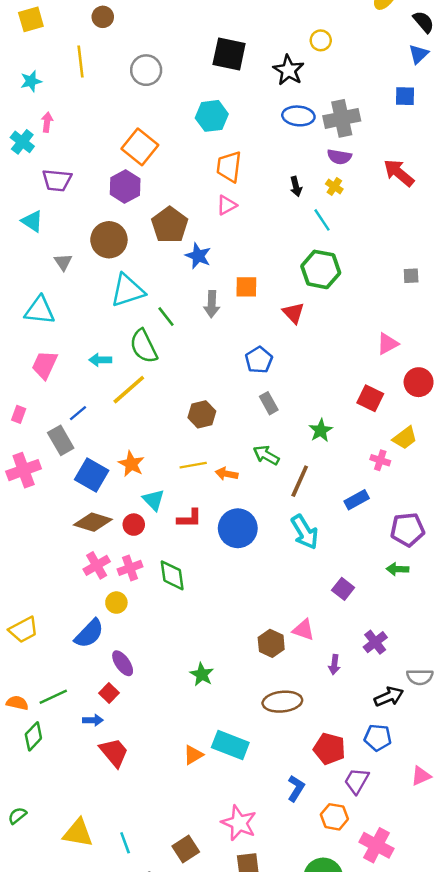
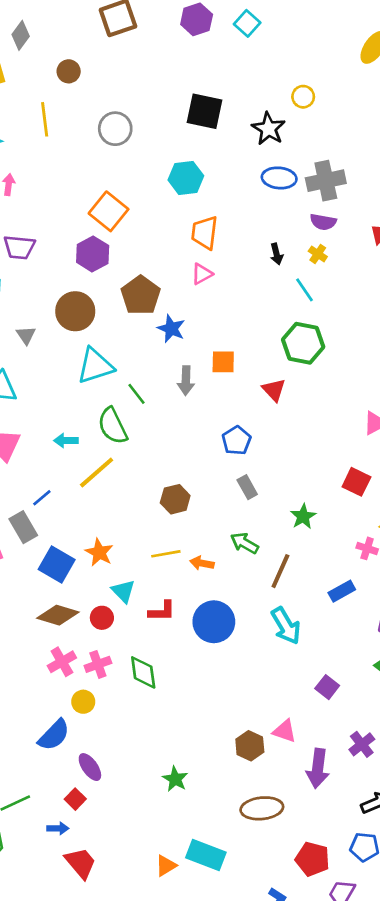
purple arrow: (334, 664) -> (318, 768), size x1.8

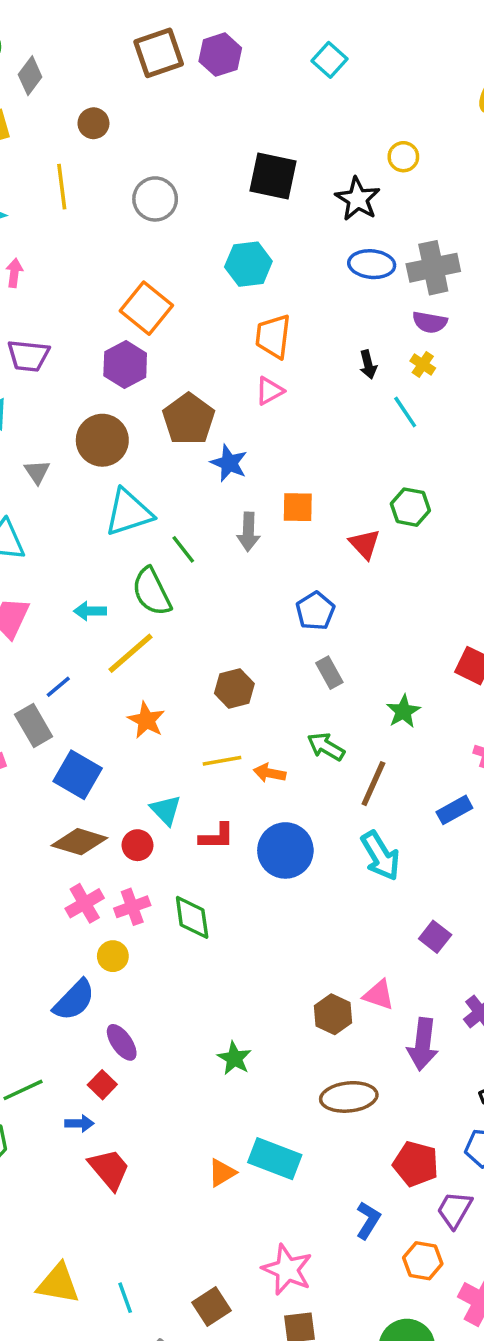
purple hexagon: (197, 19) -> (220, 55), moved
green hexagon: (303, 343) -> (410, 507), moved, size x0.7
orange star: (99, 552) -> (146, 720), moved

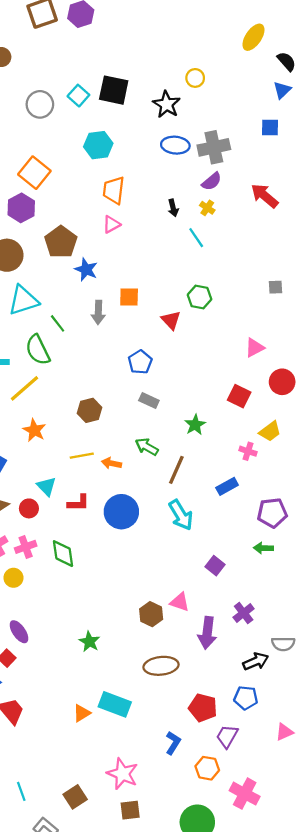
cyan square: (329, 60) -> (78, 96), moved
purple semicircle: (430, 322) -> (212, 181), turned -50
gray rectangle: (329, 673) -> (149, 401), turned -36

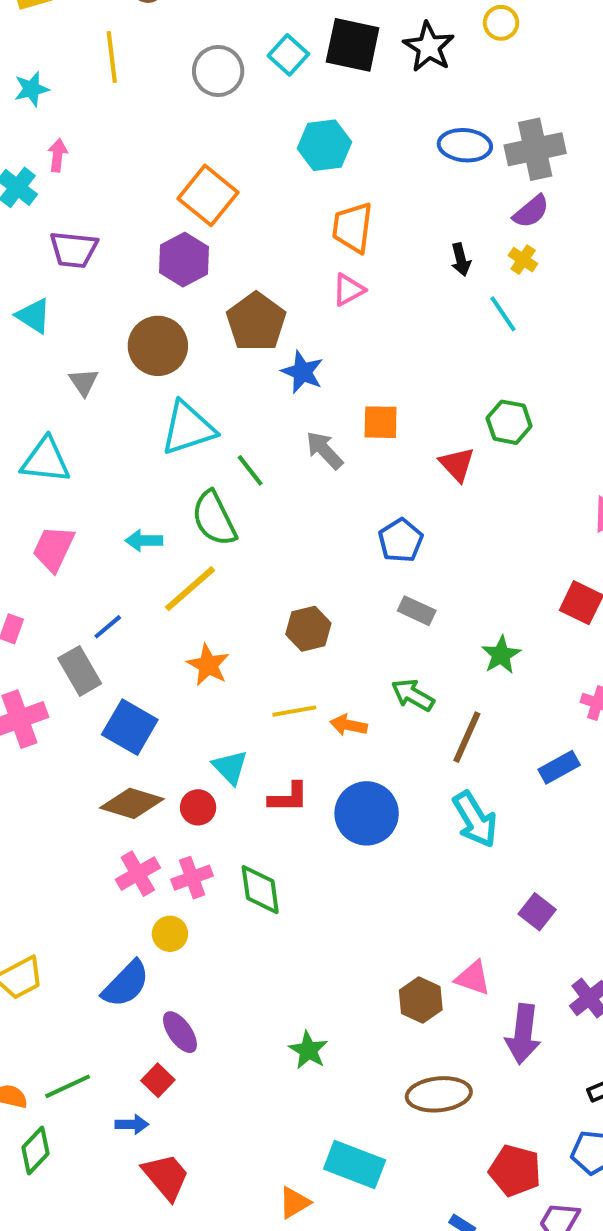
black star: (167, 104) -> (429, 47), moved
gray arrow: (98, 312) -> (324, 450), turned 135
orange triangle: (82, 713) -> (294, 1203), moved

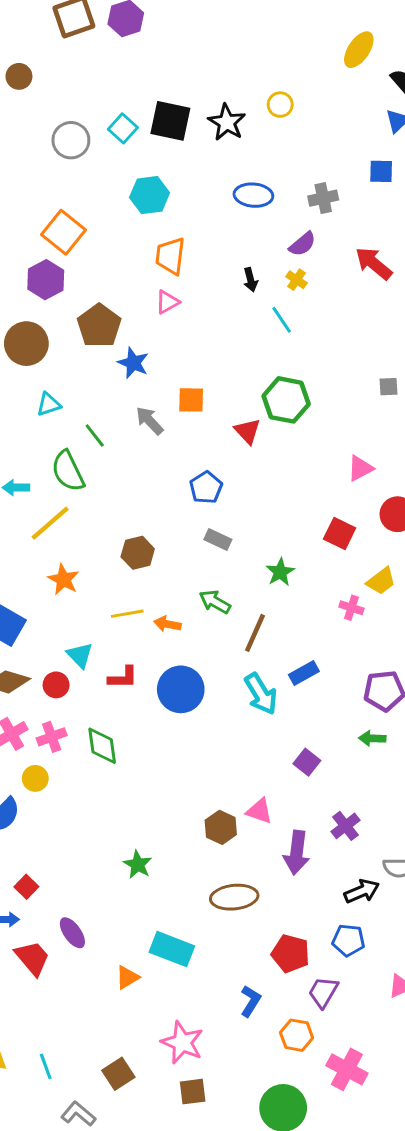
gray cross: (535, 149) -> (323, 198), moved, size x0.7
green hexagon: (509, 422) -> (286, 400), size x1.4
cyan triangle: (188, 428) -> (49, 404), size x0.6
blue rectangle: (559, 767) -> (304, 673), moved
purple ellipse: (180, 1032) -> (72, 933), moved

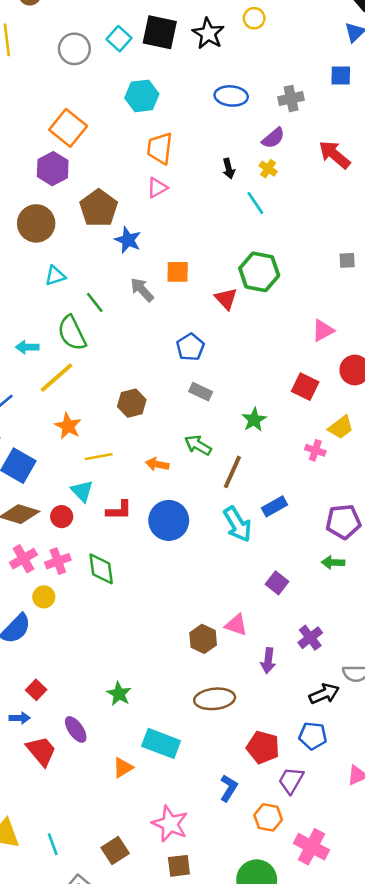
yellow line: (127, 614) -> (99, 457), moved
purple arrow: (297, 853) -> (268, 661), size x0.7
green star: (138, 864) -> (119, 694), moved

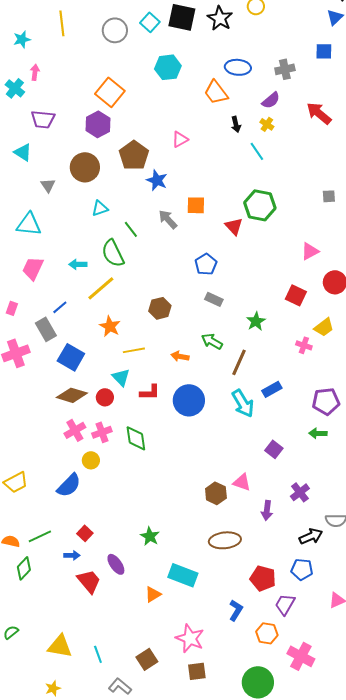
orange trapezoid: (160, 148) -> (216, 92), moved, turned -44

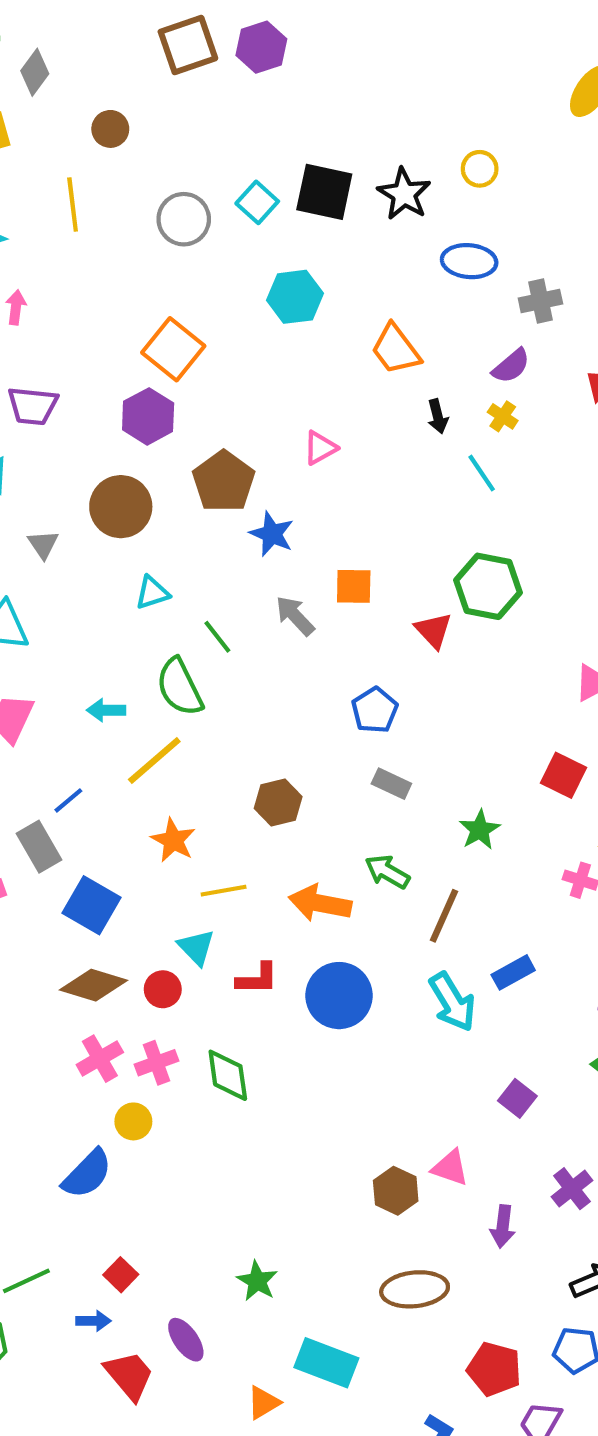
blue ellipse: (238, 67) -> (469, 261), moved
orange arrow: (180, 356) -> (320, 903), size x1.6

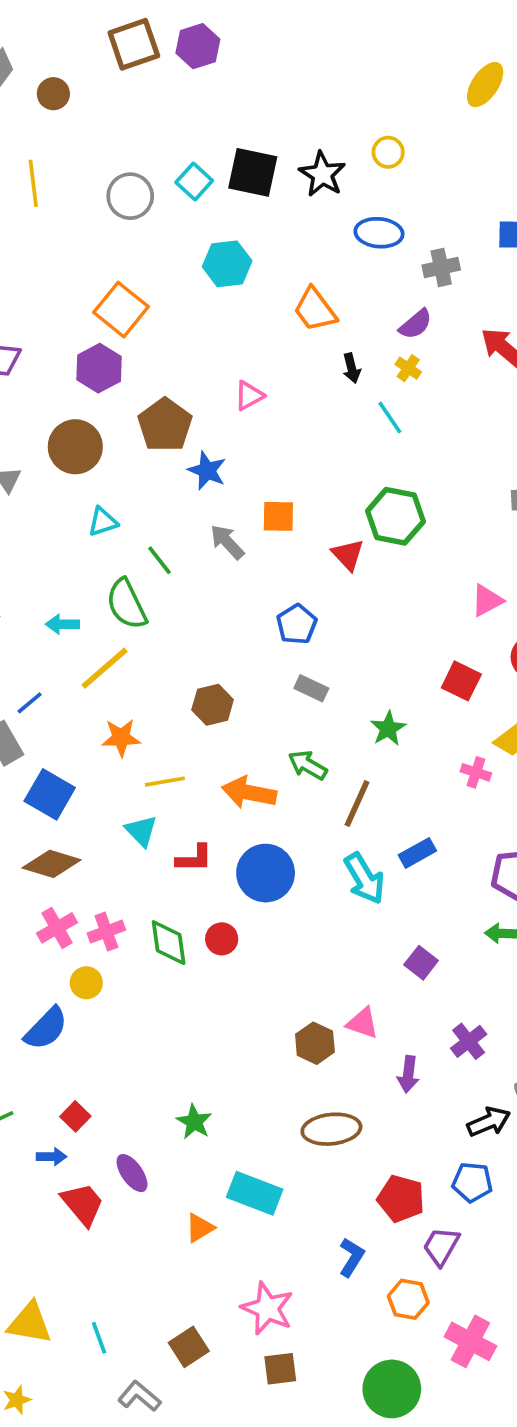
brown circle: (110, 129) -> (53, 94), moved
orange star: (173, 840) -> (121, 738), turned -30
red circle: (163, 989) -> (222, 939), moved

